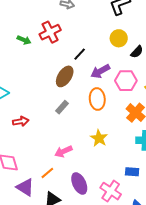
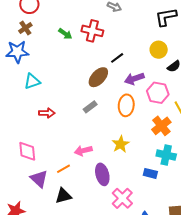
red cross: (50, 32) -> (92, 31), turned 30
blue rectangle: (132, 172) -> (150, 173), moved
purple ellipse: (79, 183) -> (102, 174), moved

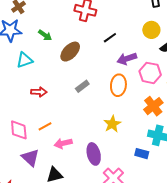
green arrow: (65, 34) -> (45, 35), moved
brown ellipse: (98, 77) -> (70, 52), moved
pink arrow: (83, 151) -> (63, 143), moved
orange line: (64, 169) -> (45, 126), moved

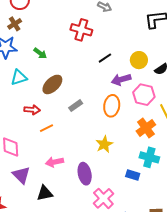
yellow circle: (151, 30) -> (139, 60), moved
brown ellipse: (70, 52) -> (52, 84), moved
orange line: (45, 126) -> (46, 128), moved

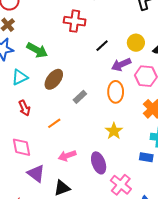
green arrow: (40, 53) -> (37, 50), size x1.5
red arrow: (32, 110) -> (24, 108), moved, turned 70

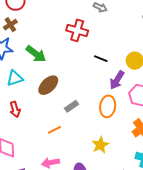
black line: (102, 46) -> (101, 59), turned 56
purple arrow: (121, 65) -> (117, 80), turned -42
orange line: (54, 123) -> (54, 130), moved

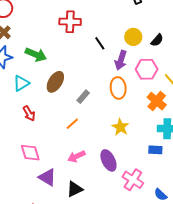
black line: (101, 59) -> (100, 43), turned 48

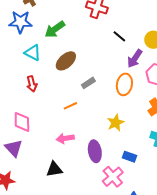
black line: (100, 43) -> (119, 36), turned -32
green arrow: (36, 55) -> (55, 29), turned 105
cyan triangle: (21, 83) -> (33, 53), turned 42
blue rectangle: (155, 150) -> (129, 157), moved
purple triangle: (47, 177) -> (14, 148), moved

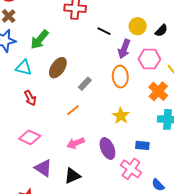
pink diamond: (22, 122) -> (30, 137), turned -50
purple triangle: (14, 148) -> (43, 168), moved

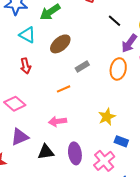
yellow star: (121, 116) -> (107, 117), moved
purple ellipse: (107, 148) -> (75, 153), moved
purple triangle: (43, 168) -> (20, 137), turned 48

